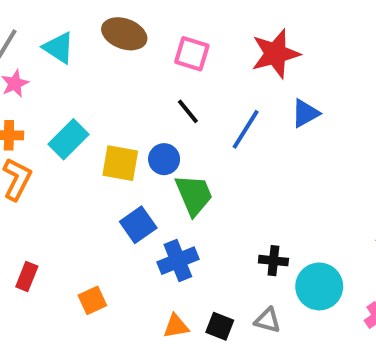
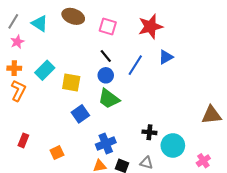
blue circle: (164, 159) -> (106, 75), moved
green trapezoid: (194, 195) -> (109, 99), turned 150
blue cross: (178, 261) -> (106, 143), moved

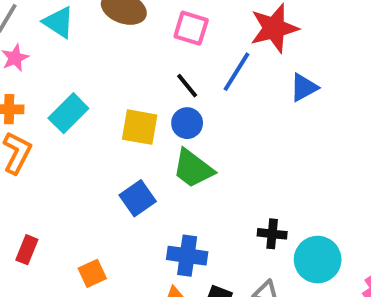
blue line: (135, 65) -> (237, 72), moved
yellow square: (71, 82) -> (140, 127), moved
blue cross: (106, 143) -> (187, 256), turned 30

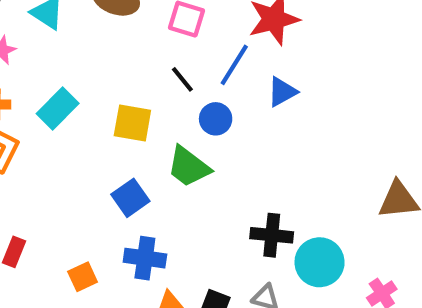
blue triangle: (304, 87) -> (282, 92), moved
blue circle: (187, 123) -> (216, 119), moved
black cross: (272, 234) -> (272, 235), size x1.4
blue cross: (187, 256) -> (145, 258), moved

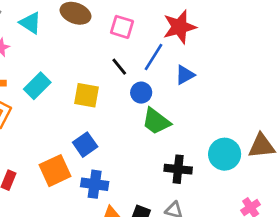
green trapezoid: (189, 167) -> (156, 121), moved
cyan circle: (320, 262) -> (225, 154), moved
orange square: (83, 277) -> (55, 171), moved, size x1.6

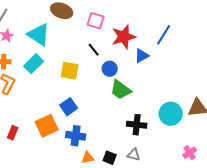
cyan triangle: (30, 23) -> (39, 35), moved, size x1.4
red star: (179, 27) -> (124, 37), moved
blue line: (153, 57) -> (164, 35), moved

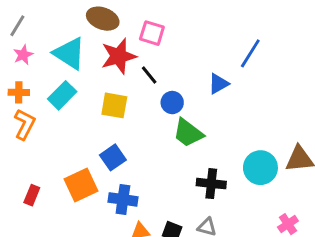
red star: (124, 37) -> (119, 56), moved

